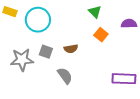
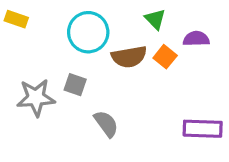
cyan circle: (38, 20) -> (88, 32), moved
purple semicircle: (129, 24) -> (196, 39), moved
brown semicircle: (71, 49) -> (129, 57), moved, size x1.5

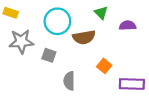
orange square: (165, 57) -> (104, 66), moved
gray star: (36, 98) -> (21, 41), moved
gray semicircle: (106, 124) -> (69, 81), turned -144

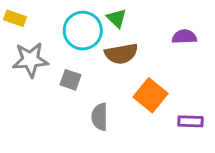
green triangle: (101, 13) -> (117, 18), moved
orange square: (104, 66) -> (150, 95), size x1.5
purple rectangle: (132, 84) -> (190, 121), size x0.7

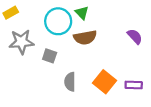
yellow rectangle: (15, 18) -> (11, 13), turned -48
purple semicircle: (184, 37) -> (135, 36), moved, turned 49
orange square: (150, 95) -> (105, 82), moved

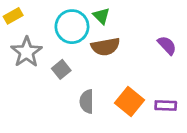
gray star: (21, 42) -> (27, 52), turned -30
gray square: (50, 56) -> (61, 69), turned 32

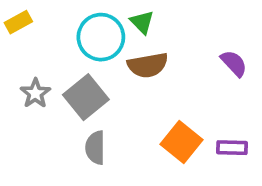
gray star: (27, 52) -> (35, 93), moved, size x0.7
gray square: (61, 69) -> (86, 97), size x1.6
gray semicircle: (87, 101) -> (95, 148), moved

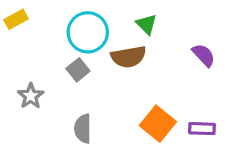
green triangle: (142, 22) -> (146, 24), moved
gray star: (35, 93) -> (31, 96), moved
gray square: (86, 97) -> (78, 70), moved, size x0.6

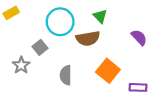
gray square: (78, 70) -> (40, 47), moved
orange square: (158, 124) -> (108, 71), moved
gray semicircle: (83, 129) -> (66, 75), moved

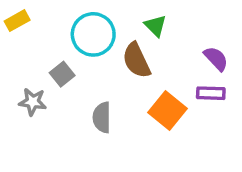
brown semicircle: (88, 38) -> (136, 60), turned 75
gray star: (21, 65) -> (33, 102), turned -30
purple rectangle: (138, 87) -> (211, 93), moved

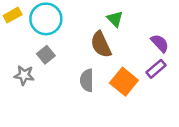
cyan circle: (93, 34) -> (46, 19), moved
purple rectangle: (211, 93) -> (156, 69), turned -42
gray semicircle: (102, 117) -> (87, 80), moved

